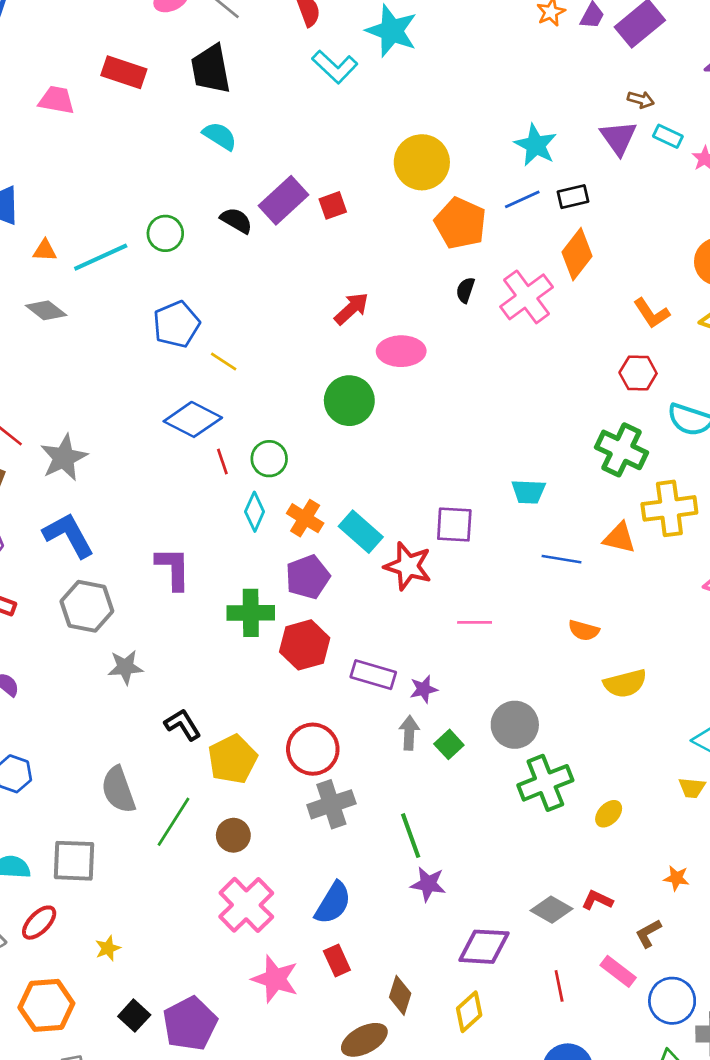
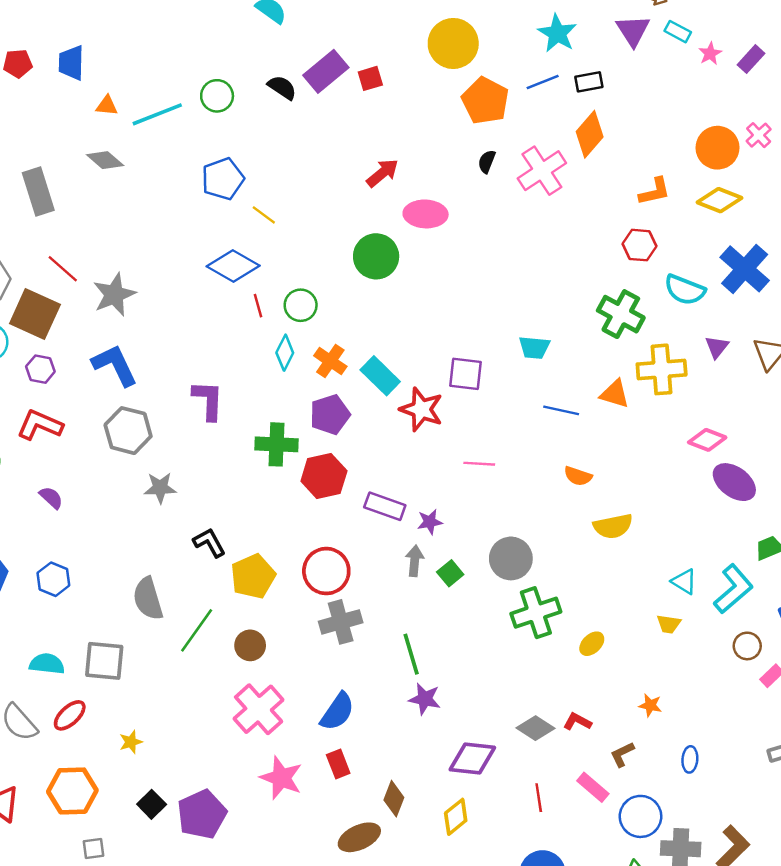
orange L-shape: (652, 313) -> (655, 191), turned -72

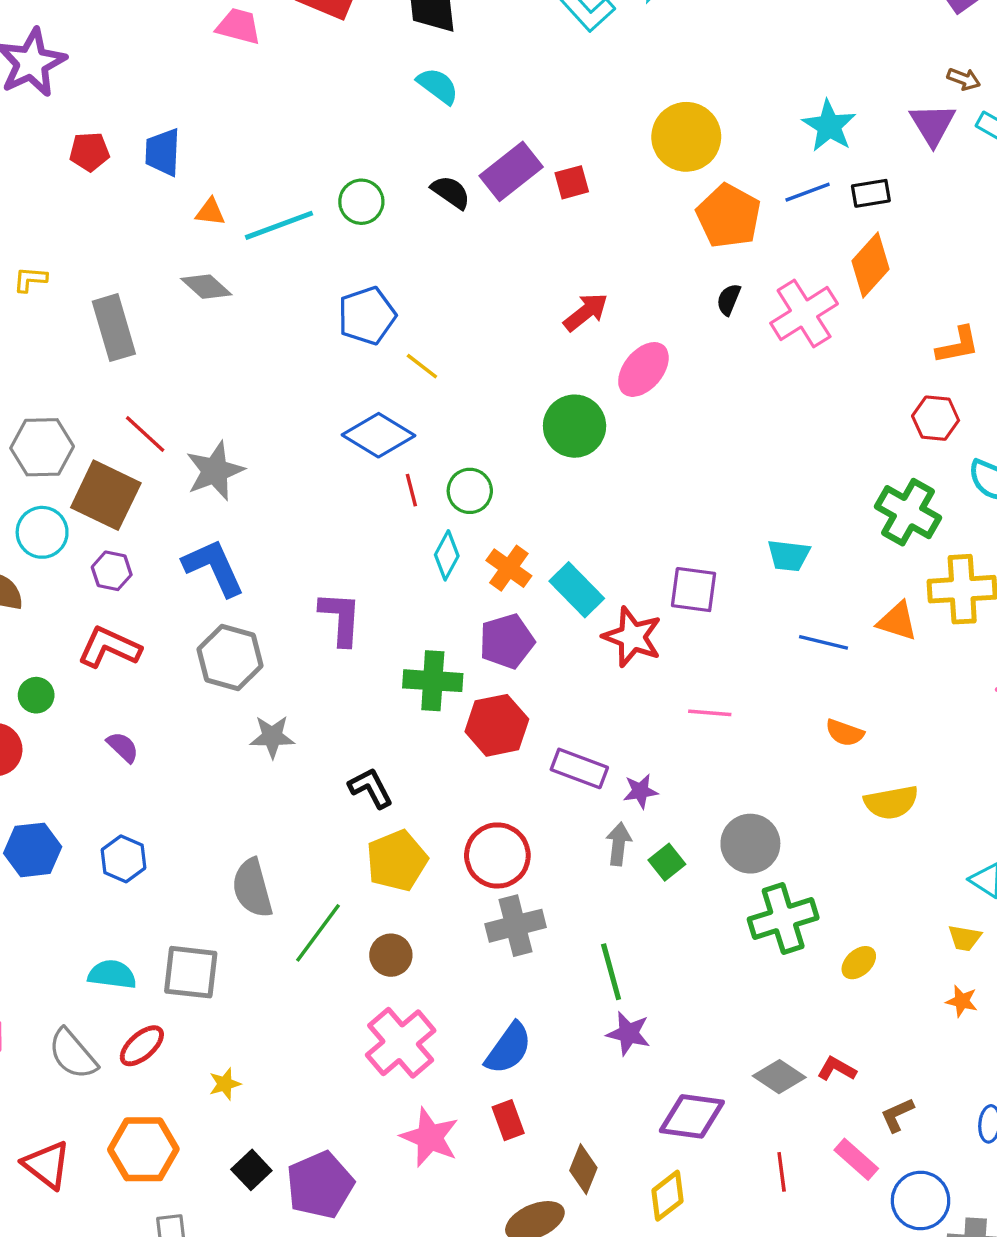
pink ellipse: (426, 214) -> (643, 369), turned -54
black L-shape: (209, 543) -> (371, 788), moved
orange star: (650, 705) -> (962, 1001), moved

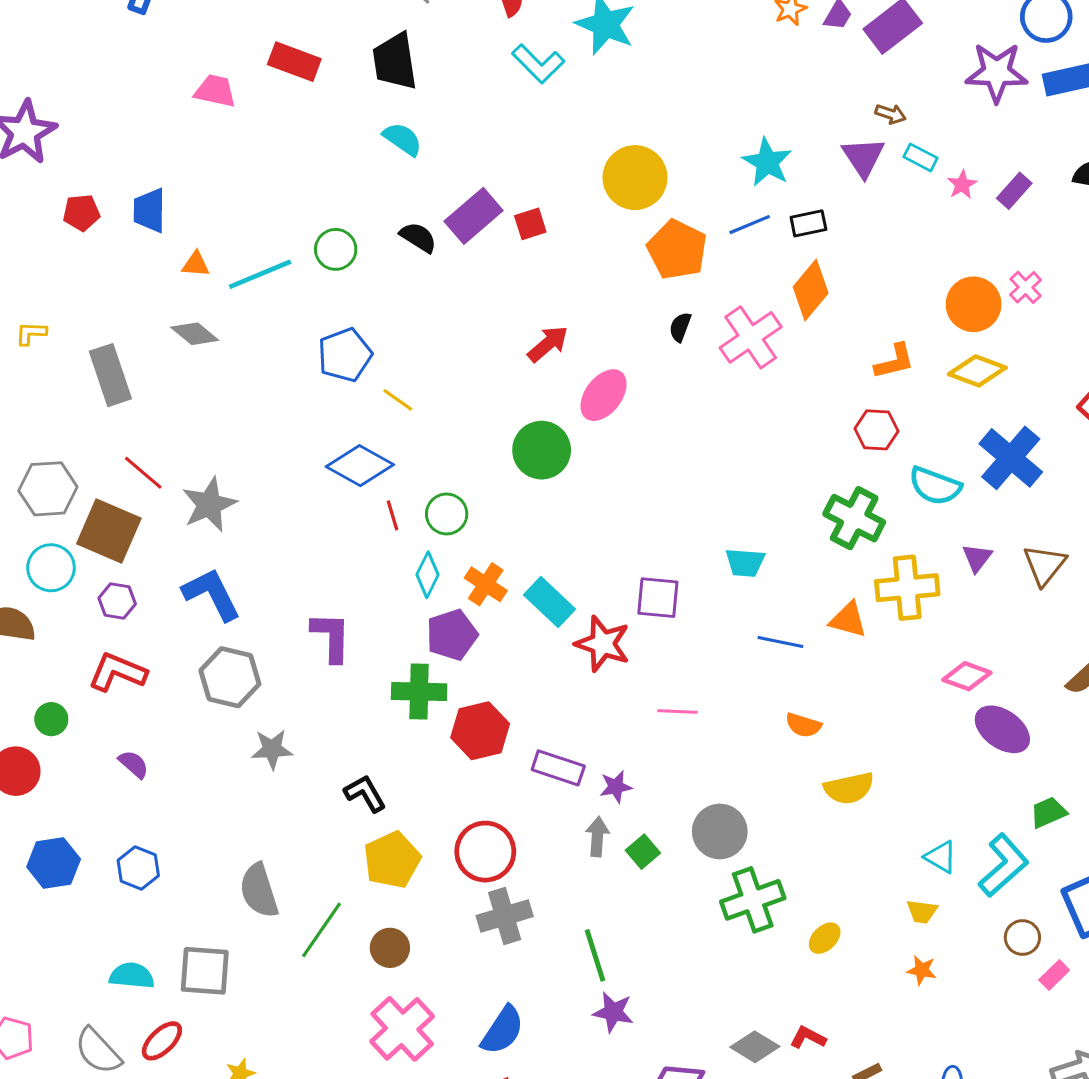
purple pentagon: (507, 641) -> (452, 635), moved

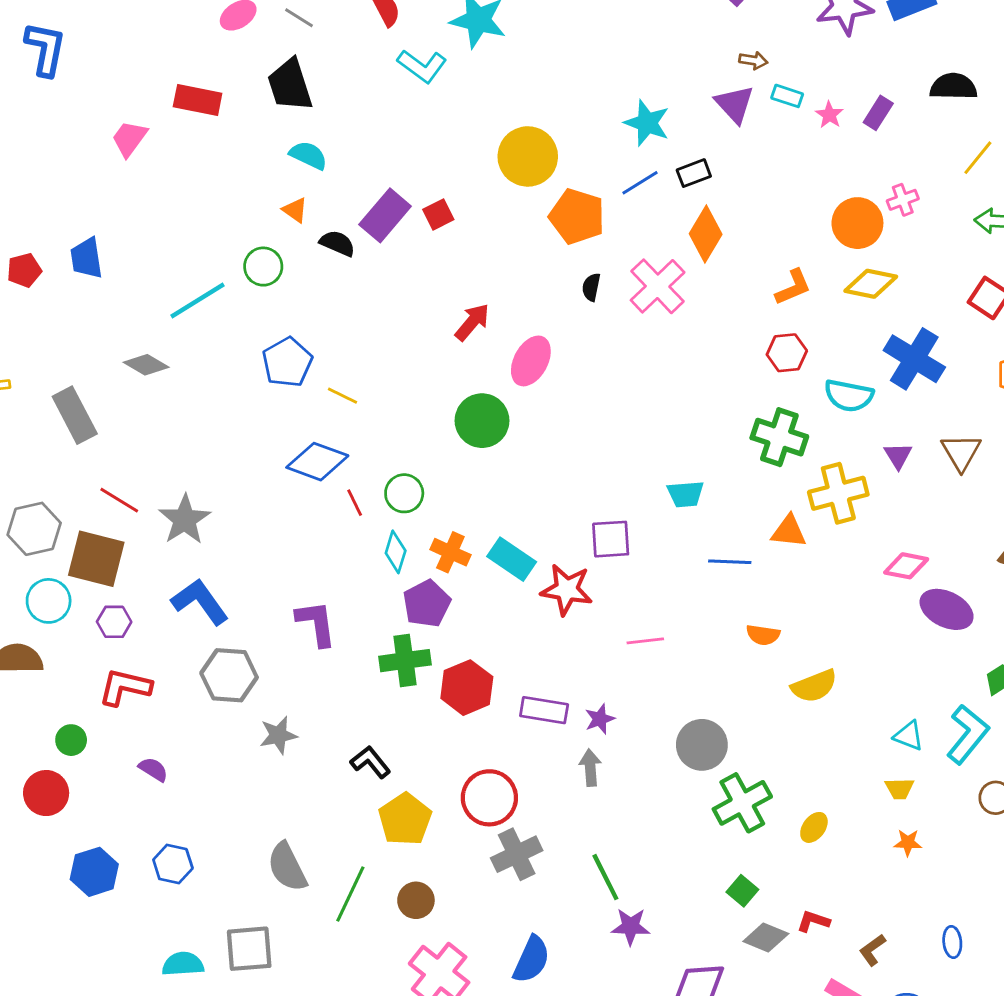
pink trapezoid: (215, 91) -> (129, 139), turned -57
orange triangle: (196, 264) -> (295, 210), moved, turned 40
pink cross: (1026, 287) -> (903, 200), turned 32
green square: (643, 852) -> (742, 891), moved

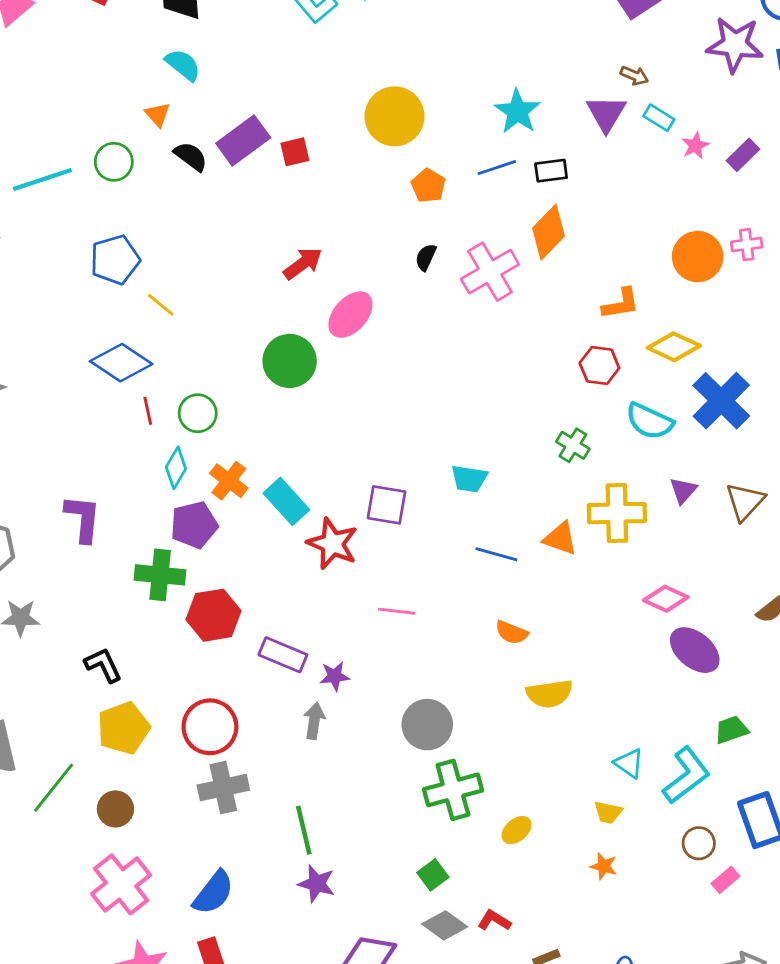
orange pentagon: (577, 216) -> (428, 186), size x0.6
yellow diamond: (871, 284) -> (674, 347), moved
green cross: (779, 437) -> (573, 445), size x0.6

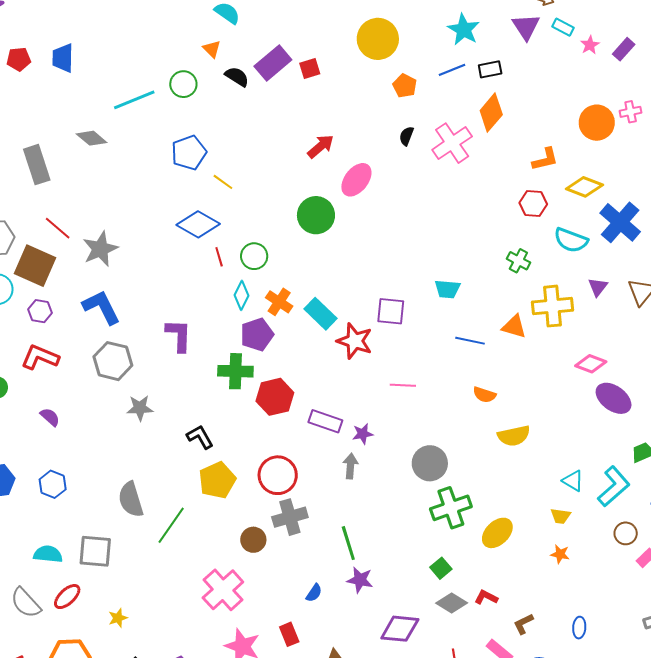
brown circle: (115, 809) -> (253, 540), moved
yellow ellipse: (517, 830) -> (497, 533), size x1.5
blue semicircle: (213, 893) -> (314, 593), moved, size x0.6

